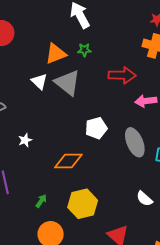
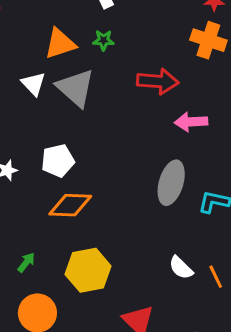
white pentagon: (96, 128) -> (58, 161), moved
gray ellipse: (135, 142) -> (171, 183), turned 36

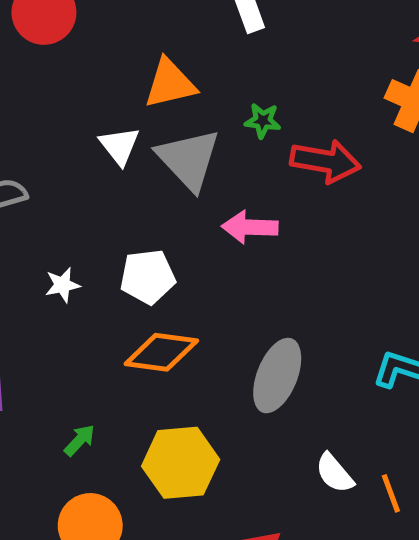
green star: (103, 40) -> (263, 121), moved
pink arrow: (191, 122) -> (250, 227), moved
gray ellipse: (171, 183) -> (277, 376), moved

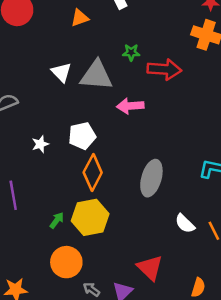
orange triangle: (170, 84) -> (80, 18), moved, size x0.7
gray triangle: (189, 159) -> (96, 75), turned -36
orange diamond: (161, 352) -> (93, 172), turned -64
yellow hexagon: (181, 463) -> (90, 217), moved

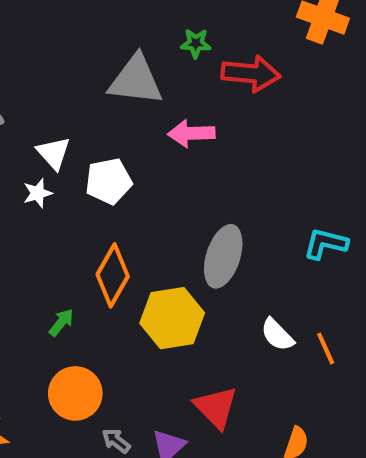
white triangle: (61, 72) -> (54, 153), moved
orange diamond: (93, 172) -> (113, 275), moved
yellow hexagon: (90, 217) -> (172, 318), moved

